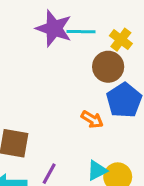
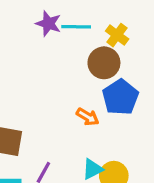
purple star: (54, 28) -> (48, 24), size x0.7

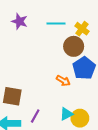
purple star: (48, 24) -> (20, 21), moved

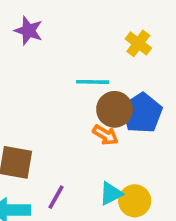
cyan line: (56, 23) -> (93, 82), moved
brown circle: (74, 46) -> (115, 109), moved

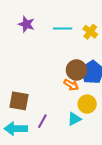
cyan line: (93, 82) -> (63, 28), moved
yellow circle: (135, 201) -> (87, 104), moved

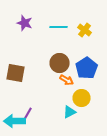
brown circle: (76, 70) -> (60, 63), moved
brown square: (19, 101) -> (16, 73), moved
purple line: (42, 121) -> (28, 114), moved

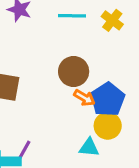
blue pentagon: (87, 68) -> (108, 99), moved
cyan triangle: (70, 112) -> (89, 147), turned 32

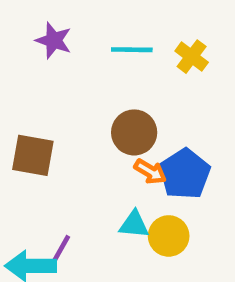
yellow circle: (108, 126) -> (169, 236), moved
cyan triangle: (89, 147) -> (134, 224), moved

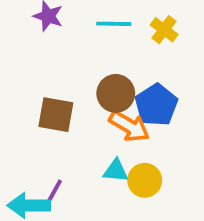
brown square: (33, 155) -> (56, 115), moved
orange arrow: (150, 172) -> (129, 126), size x1.5
blue pentagon: (185, 174) -> (156, 105), moved

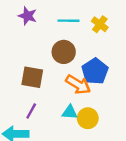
brown circle: (116, 93) -> (64, 52), moved
purple line: (54, 192) -> (31, 111), moved

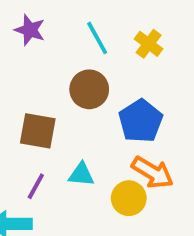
cyan line: (68, 21) -> (97, 38), turned 60
orange arrow: (78, 84) -> (153, 172), moved
cyan triangle: (70, 112) -> (81, 174), moved

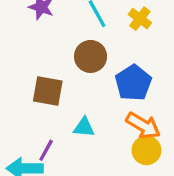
purple line: (36, 186) -> (46, 150), moved
yellow circle: (129, 198) -> (146, 150), moved

